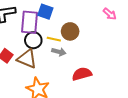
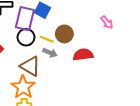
brown triangle: (27, 59) -> (30, 66), moved
red semicircle: (82, 74) -> (83, 55), moved

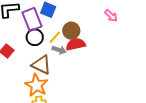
purple rectangle: (25, 19) -> (32, 19), turned -30
yellow line: (47, 39) -> (55, 37), turned -64
red semicircle: (83, 55) -> (76, 44), moved

